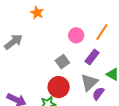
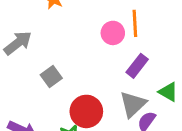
orange line: (102, 32) -> (135, 23), moved, turned -36
gray square: (62, 62) -> (51, 77), moved

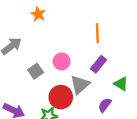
pink circle: (113, 33) -> (62, 61), moved
gray triangle: (133, 104) -> (80, 85), moved

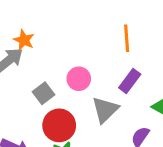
orange star: (38, 14) -> (24, 40), moved
red circle: (61, 97) -> (59, 125), moved

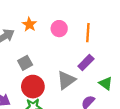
orange star: (24, 40) -> (29, 24), moved
pink circle: (79, 79) -> (59, 29), moved

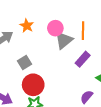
gray triangle: (66, 80) -> (64, 40), moved

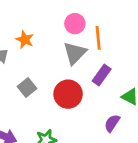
pink circle: (55, 28) -> (75, 24), moved
red circle: (33, 85) -> (68, 94), moved

